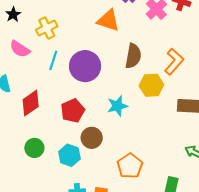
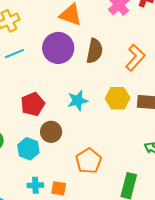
cyan line: (53, 60) -> (15, 54), turned 48
purple circle: (85, 66) -> (58, 48), moved
yellow hexagon: (151, 85) -> (118, 98), moved

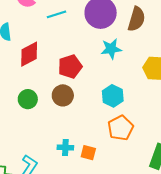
cyan star: (78, 101) -> (111, 49), moved
brown circle: (51, 132) -> (63, 95), moved
cyan hexagon: (28, 149) -> (113, 96), moved

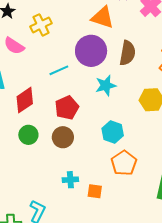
cyan line: (57, 14) -> (59, 70), moved
green circle: (28, 99) -> (28, 135), moved
cyan cross: (65, 147) -> (70, 180), moved

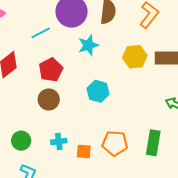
green circle: (28, 135) -> (21, 141), moved
orange pentagon: (124, 163) -> (115, 143), moved, turned -30

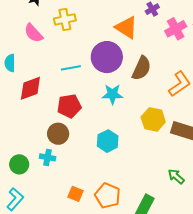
cyan cross: (59, 141) -> (48, 157), moved

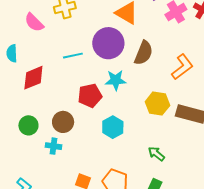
red pentagon: (69, 106) -> (90, 96), moved
green circle: (19, 164) -> (28, 125), moved
green arrow: (176, 176) -> (156, 154), moved

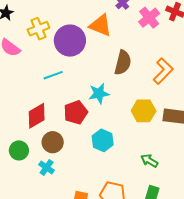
purple circle: (108, 43) -> (70, 41), moved
red diamond: (33, 78) -> (37, 116), moved
cyan cross: (53, 146) -> (47, 167), turned 35

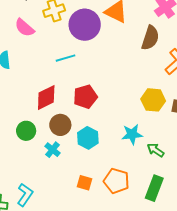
brown semicircle: (123, 63) -> (150, 38), moved
cyan star: (99, 93) -> (132, 134), moved
cyan hexagon: (103, 140) -> (88, 138), moved

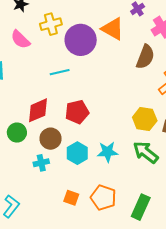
green circle: (26, 131) -> (17, 133), moved
cyan star: (132, 134) -> (108, 152), moved
cyan cross: (52, 150) -> (41, 163), turned 35
green arrow: (156, 150) -> (146, 152), moved, size x1.5

